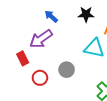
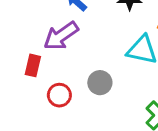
red rectangle: (23, 58) -> (33, 65), turned 40

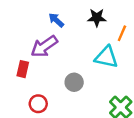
red circle: (59, 95) -> (38, 104), moved

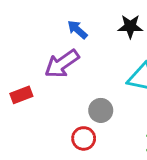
red rectangle: (23, 69) -> (21, 95), moved, turned 56
red circle: (38, 104) -> (84, 138), moved

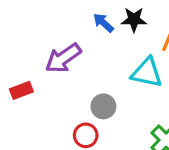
blue arrow: (77, 30) -> (103, 23), moved

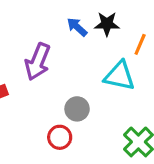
purple arrow: (63, 58) -> (38, 62), turned -33

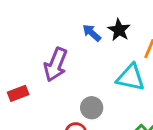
black star: (107, 24) -> (119, 30), turned 30

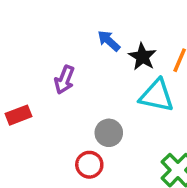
black star: (119, 30) -> (142, 57), moved
purple arrow: (56, 64) -> (65, 80), size x0.7

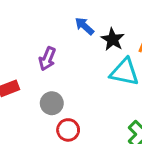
gray circle: (109, 133) -> (52, 103), moved

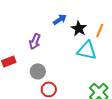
blue arrow: (84, 26) -> (60, 19), turned 104

